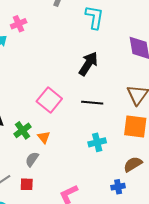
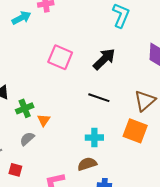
pink square: (49, 100) -> (60, 57), moved, turned -30
brown semicircle: (133, 164) -> (87, 164), moved
red square: (27, 184) -> (15, 170), moved

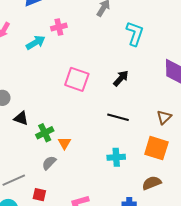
black arrow: (104, 59) -> (121, 78), size x0.7
brown triangle: (145, 101) -> (164, 117), size x0.7
brown semicircle: (87, 164) -> (152, 183), moved

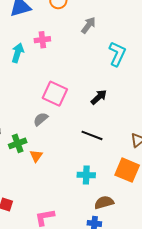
cyan arrow: (36, 43) -> (18, 53), turned -48
gray semicircle: (49, 163) -> (41, 119), moved
brown semicircle: (152, 183) -> (104, 202), moved

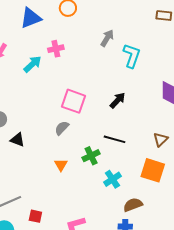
gray arrow: (88, 25) -> (107, 38), moved
cyan arrow: (18, 53) -> (32, 64), turned 36
green cross: (18, 143) -> (91, 156), moved
cyan cross: (86, 175) -> (112, 179), turned -30

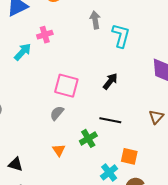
gray arrow: (107, 38) -> (95, 20), turned -36
black triangle: (17, 140) -> (16, 164), moved
orange square: (153, 170) -> (129, 156), moved, size x0.7
cyan cross: (112, 179) -> (109, 172), moved

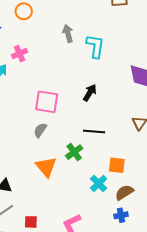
orange triangle: (59, 150) -> (46, 167), size x1.6

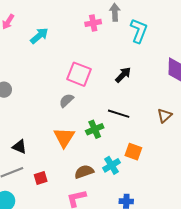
pink cross: (20, 54) -> (93, 23), moved
brown semicircle: (124, 192) -> (84, 172), moved
red square: (31, 222) -> (41, 178), moved, turned -32

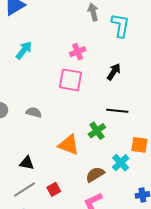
pink cross: (93, 23) -> (78, 52), moved
gray semicircle: (66, 100) -> (34, 112), moved, turned 70
orange triangle: (64, 137) -> (69, 145), turned -30

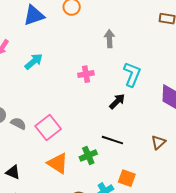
cyan L-shape: (120, 25) -> (132, 74), moved
pink square: (71, 80) -> (48, 128), moved, turned 30
gray semicircle: (34, 112) -> (18, 123), moved

